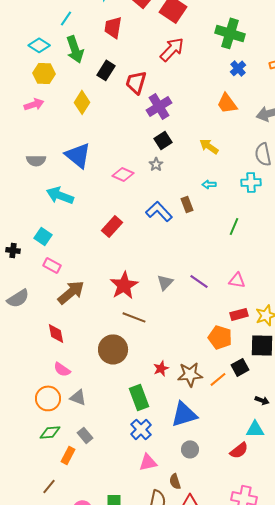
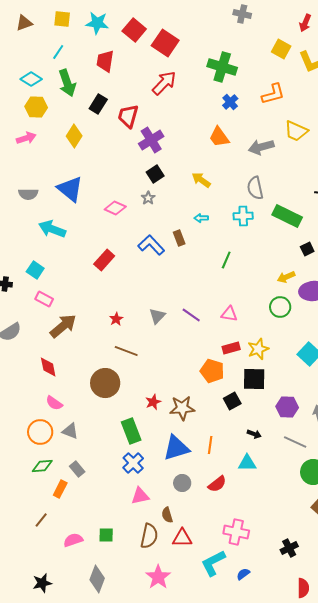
red star: (124, 285) -> (116, 319), size x0.5
orange line: (218, 379) -> (210, 445), moved, turned -42
red semicircle: (239, 450) -> (217, 484), moved

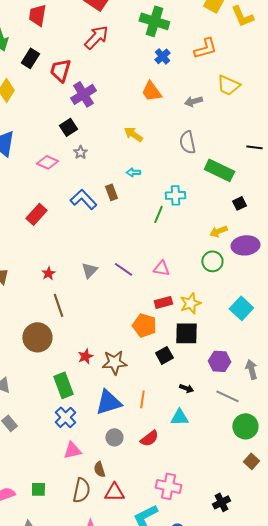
gray arrow: (261, 147) -> (193, 101), size x0.7
black square: (155, 174) -> (68, 127), moved
cyan cross: (243, 216) -> (175, 195), moved
brown line: (126, 351) -> (58, 305), turned 50

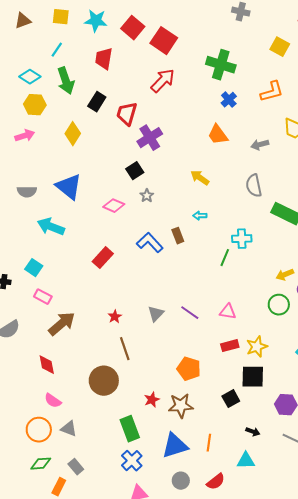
orange pentagon: (144, 325) -> (189, 369), moved

